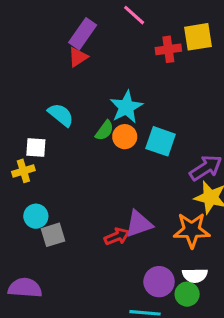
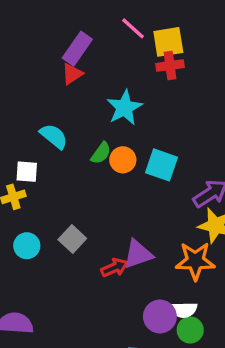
yellow square: (198, 37) -> (168, 42), moved
cyan star: (126, 107) -> (125, 108), moved
gray square: (53, 235) -> (72, 239), moved, turned -30
white semicircle: (195, 275) -> (183, 310), moved

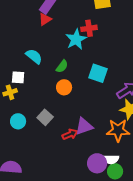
red cross: (170, 65) -> (89, 28), moved
orange circle: (123, 160) -> (64, 87), moved

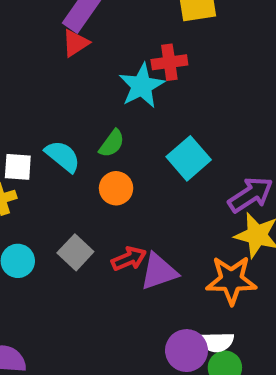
cyan semicircle: (34, 56) -> (63, 156), moved
cyan square: (98, 73) -> (189, 158), turned 30
red arrow: (70, 134) -> (129, 259), moved

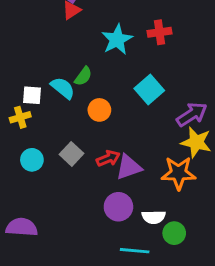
red cross: (169, 62) -> (160, 32), moved
green semicircle: (112, 143) -> (83, 76), moved
white semicircle: (216, 342) -> (154, 217), moved
purple circle: (186, 351) -> (118, 207), moved

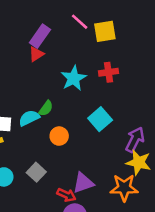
cyan semicircle: (63, 88) -> (29, 118), turned -65
purple arrow: (192, 114) -> (135, 140), turned -30
red arrow: (108, 158) -> (66, 195), moved, turned 48

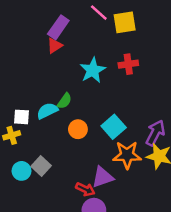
cyan square: (100, 119) -> (114, 127), moved
gray square: (36, 172) -> (41, 166), moved
orange star: (124, 188) -> (127, 155), moved

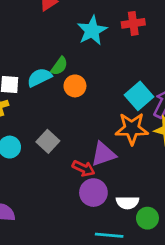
cyan square: (114, 127) -> (139, 96), moved
orange circle: (78, 129) -> (75, 86), moved
gray square: (41, 166) -> (48, 141), moved

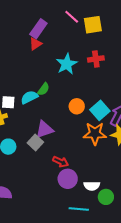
orange circle: (75, 86) -> (77, 106), moved
purple triangle: (103, 154) -> (44, 129), moved

